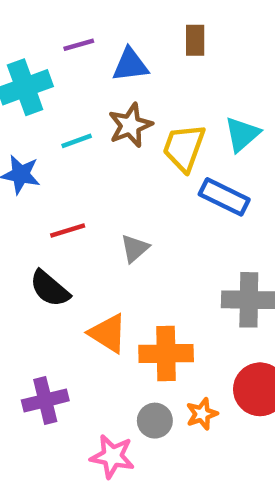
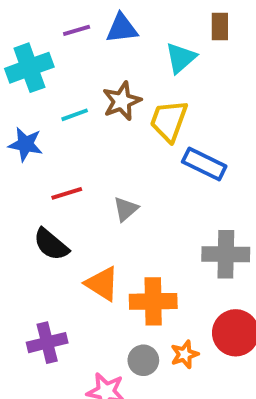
brown rectangle: (195, 40) -> (220, 26), moved
blue triangle: (130, 65) -> (122, 28), moved
cyan triangle: (242, 134) -> (181, 58), moved

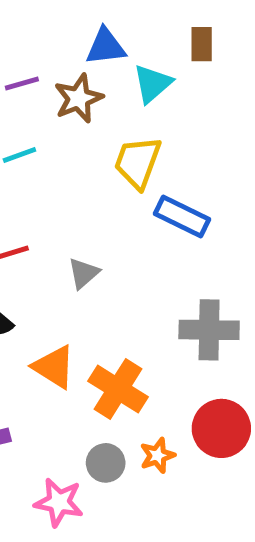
blue triangle: (122, 28) -> (106, 47), moved
purple line: (77, 30) -> (22, 84), moved
brown star: (122, 101) -> (79, 98), moved
orange cross: (153, 301) -> (118, 389), turned 33

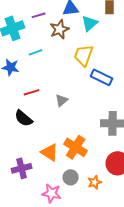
purple line: (22, 84) -> (39, 15), moved
orange triangle: (54, 367) -> (50, 152), moved
orange star: (157, 456) -> (95, 182), moved

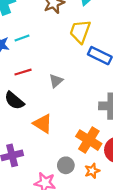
cyan line: (36, 52) -> (22, 38), moved
orange cross: (76, 147) -> (89, 140), moved
orange triangle: (50, 152) -> (43, 124), moved

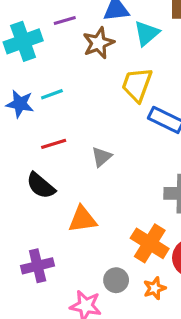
orange triangle: (43, 124) -> (82, 219), turned -40

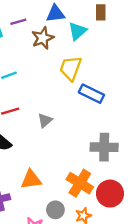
orange triangle: (82, 219) -> (31, 180), moved

